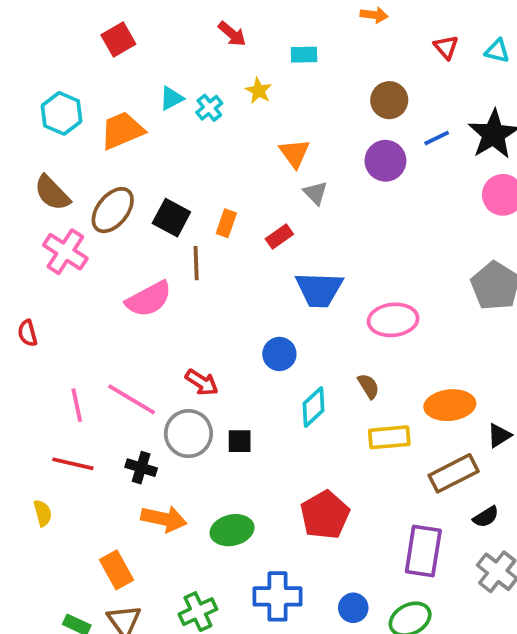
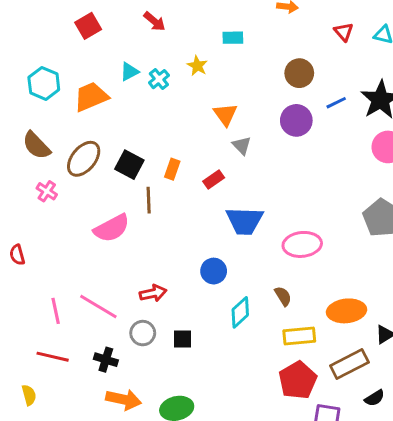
red arrow: (232, 34) -> (155, 21), moved
pink cross: (65, 252) -> (47, 191), size x0.6
red arrow: (202, 382) -> (153, 293), turned -45
gray circle: (188, 434) -> (143, 333), size x0.7
red pentagon: (325, 515) -> (298, 380), moved

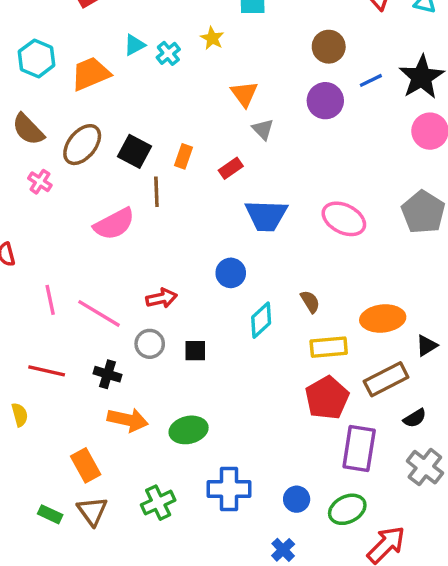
pink ellipse: (302, 244) -> (344, 219), moved, turned 33
pink line: (56, 311) -> (50, 300), moved

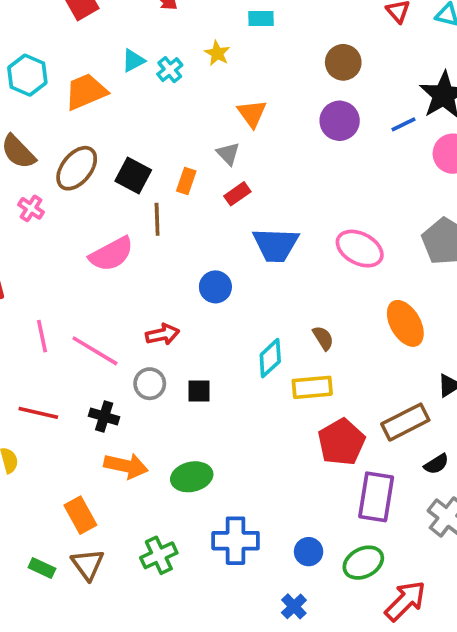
blue line: (371, 80) -> (403, 124), moved
gray triangle: (263, 129) -> (228, 154), moved
blue circle: (231, 273) -> (215, 287), moved
orange ellipse: (383, 318) -> (405, 323), moved, turned 66
yellow rectangle: (329, 347) -> (312, 387), moved

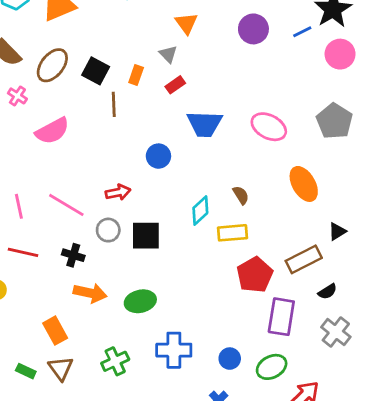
pink semicircle: (111, 254) -> (52, 131), moved
pink line: (42, 336) -> (19, 206), moved
black square: (199, 391) -> (146, 236), size x1.6

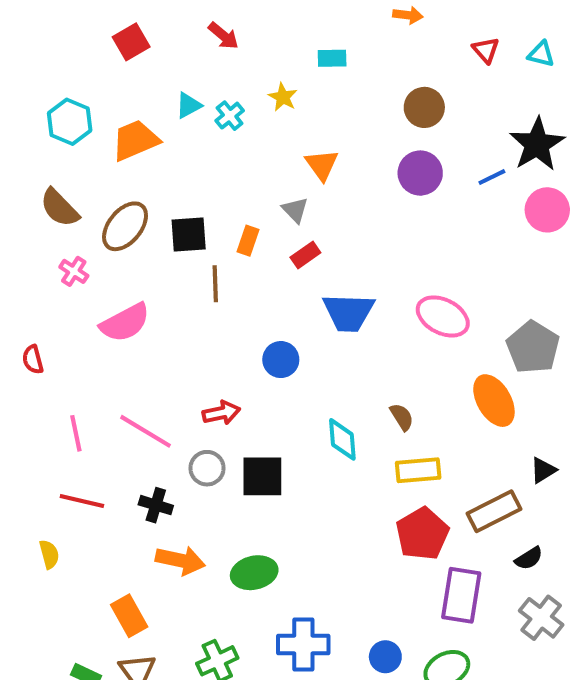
black square: (96, 71) -> (189, 235), turned -32
gray pentagon: (334, 121) -> (533, 347), moved
cyan diamond: (200, 210) -> (342, 439), turned -52
yellow rectangle: (232, 233) -> (418, 470), moved

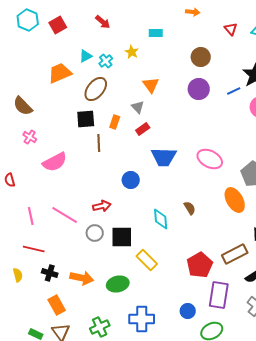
cyan hexagon: (70, 122) -> (28, 20), moved
brown ellipse: (125, 226) -> (96, 89), moved
yellow rectangle: (418, 470) -> (147, 260), moved, turned 50
black cross: (156, 505) -> (50, 273), moved
blue circle: (385, 657) -> (188, 311), moved

